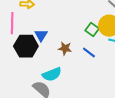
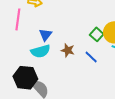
black hexagon: (26, 46) -> (25, 78), moved
cyan semicircle: (52, 74) -> (40, 51), moved

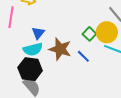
brown star: (68, 50) -> (60, 49), size x1.6
black hexagon: (25, 78) -> (30, 69), moved

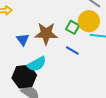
cyan semicircle: (33, 49) -> (37, 64), moved
brown star: (60, 49) -> (46, 34), moved

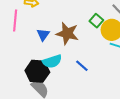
green square: (73, 27) -> (96, 21), moved
blue line: (72, 50) -> (82, 66), moved

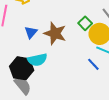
blue line: (82, 66) -> (93, 64), moved

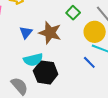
green square: (85, 23) -> (73, 13), moved
black hexagon: (22, 68) -> (46, 72), moved

